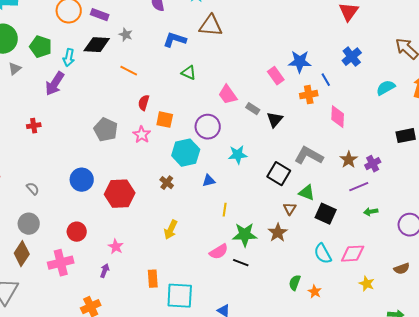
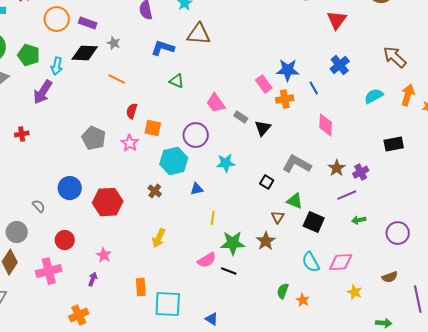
orange cross: (309, 95) -> (285, 99), moved
black square: (279, 174) -> (267, 182), size x0.6
gray semicircle: (33, 189) -> (39, 206), moved

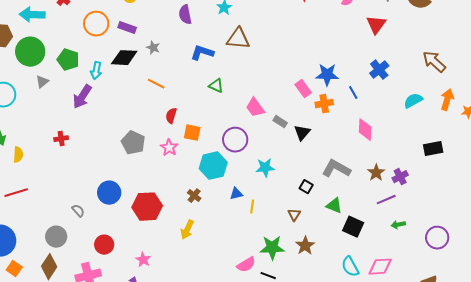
brown triangle: (278, 217) -> (294, 215), moved
yellow line: (213, 218) -> (252, 207), moved
yellow arrow: (159, 238) -> (187, 230), moved

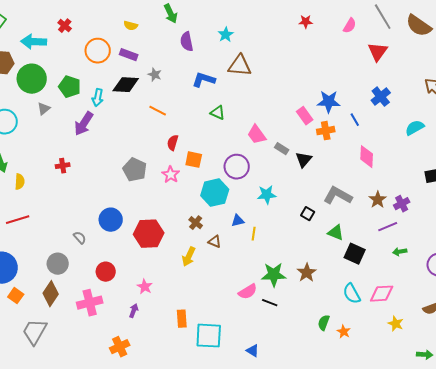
brown triangle: (294, 215) -> (215, 242), moved, turned -40

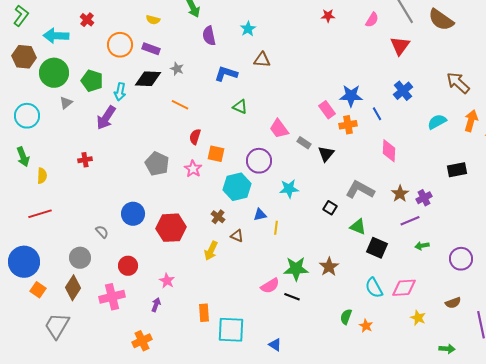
brown triangle: (240, 66) -> (262, 60), size x0.7

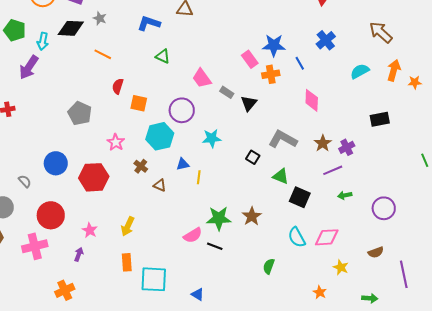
pink star: (193, 169) -> (116, 142), moved
yellow arrow: (211, 251) -> (128, 226), moved
red circle: (128, 266) -> (51, 215), size x1.4
orange star: (366, 326) -> (320, 292), moved

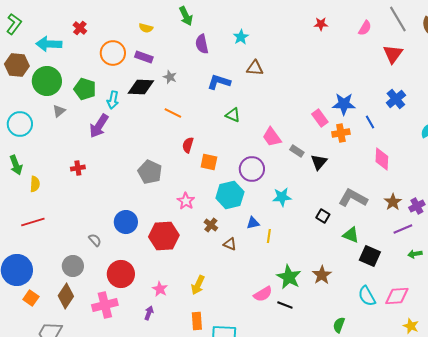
green star: (219, 218) -> (289, 277), turned 30

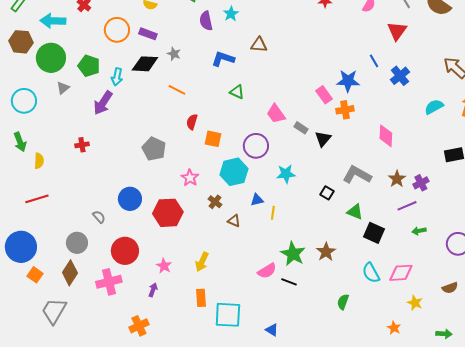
cyan star: (241, 37) -> (231, 14), moved
blue line: (370, 122) -> (374, 61), moved

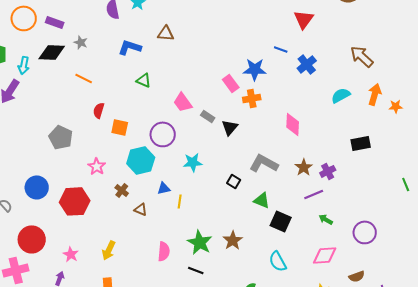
blue line: (374, 61) -> (281, 49), turned -40
green arrow: (419, 231) -> (326, 219), turned 40
pink semicircle: (267, 271) -> (164, 251), moved, turned -54
pink diamond: (401, 273) -> (325, 255), moved

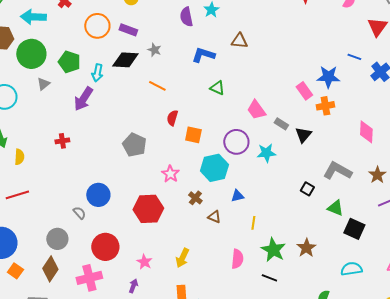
cyan star: (193, 162) -> (266, 153), moved
blue circle: (37, 187) -> (98, 195), moved
yellow line: (180, 201) -> (253, 223), moved
cyan semicircle: (278, 261) -> (351, 269), turned 110

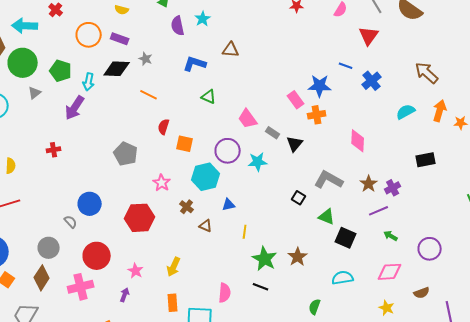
pink semicircle: (237, 259) -> (225, 293), moved

